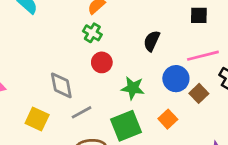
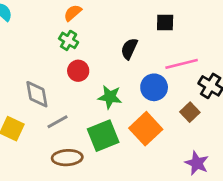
black square: (199, 15) -> (165, 22), moved
brown square: (199, 93) -> (190, 112), moved
orange square: (168, 119) -> (146, 129), size x1.6

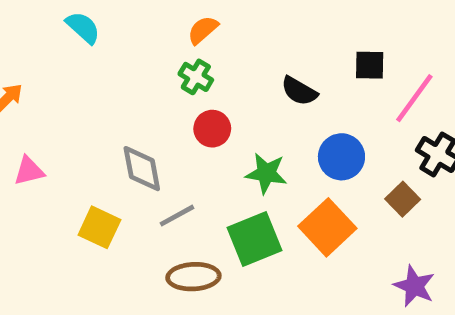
black square: (165, 22) -> (370, 65), moved
black semicircle: (129, 49) -> (299, 91), turned -85
pink line: (182, 64) -> (414, 98), moved, turned -40

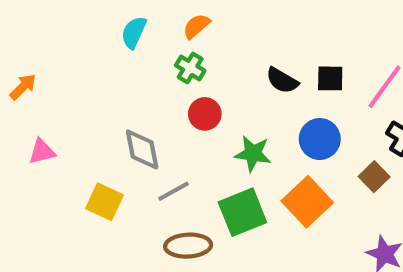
cyan semicircle: (83, 28) -> (134, 32), moved, turned -108
black square: (370, 65) -> (330, 78), moved

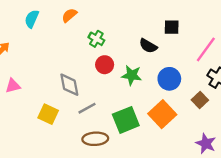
orange semicircle: (196, 26) -> (69, 15), moved
cyan semicircle: (134, 32) -> (32, 19), moved
black square: (330, 78) -> (172, 27), moved
green star: (253, 154) -> (132, 75), moved

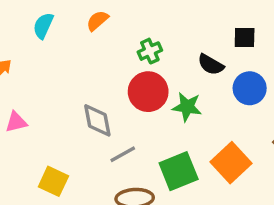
green cross: (96, 39) -> (150, 51), moved, turned 35
red circle: (105, 65) -> (148, 92), size x1.5
blue circle: (169, 79) -> (250, 88), moved
yellow square: (48, 114) -> (53, 181), moved

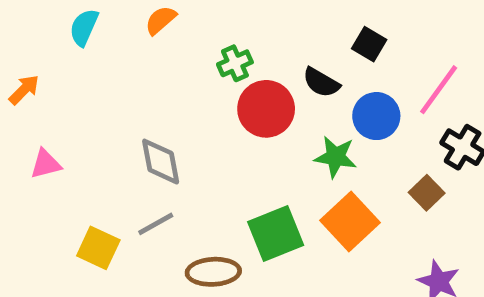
black square: (245, 38) -> (369, 44), turned 30
red circle: (148, 92) -> (266, 109), moved
green star: (187, 107) -> (336, 157), moved
gray line: (123, 154) -> (156, 224), moved

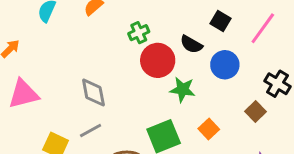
pink line: (439, 90) -> (263, 28), moved
green star: (336, 157) -> (183, 90), moved
pink triangle: (46, 164) -> (23, 94), size x1.6
orange square: (350, 221) -> (209, 129), size x0.6

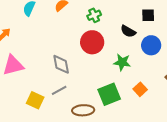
black square: (220, 21) -> (148, 15), turned -32
green cross: (139, 33) -> (94, 15), moved
red circle: (158, 60) -> (92, 42), moved

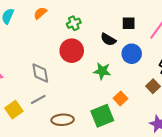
green square: (109, 94) -> (102, 116), moved
yellow square: (35, 100) -> (14, 110), turned 30

